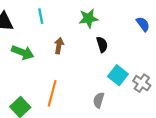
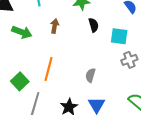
cyan square: (118, 75) -> (119, 36), moved, turned -30
gray cross: (142, 83) -> (129, 60), turned 35

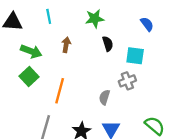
gray cross: (129, 60) -> (127, 81), moved
green square: (20, 81) -> (29, 77), moved

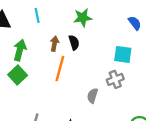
black semicircle: (108, 44) -> (74, 43), moved
green arrow: (31, 51) -> (20, 50), turned -96
orange line: (60, 91) -> (60, 69), moved

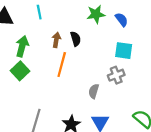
green star: (83, 18) -> (96, 14), moved
blue semicircle: (135, 23) -> (122, 20), moved

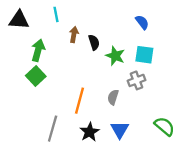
green star: (96, 14) -> (115, 56), moved, turned 30
brown arrow: (56, 40) -> (74, 35), moved
orange line: (62, 64) -> (79, 101), moved

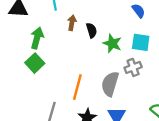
gray semicircle: (113, 97) -> (110, 84), size x1.6

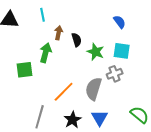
green arrow: (37, 38) -> (46, 53), moved
green square: (35, 63) -> (25, 70), turned 36
orange line: (77, 87) -> (64, 92), turned 30

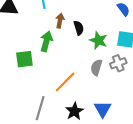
gray semicircle: (94, 89) -> (96, 67), moved, size x0.7

